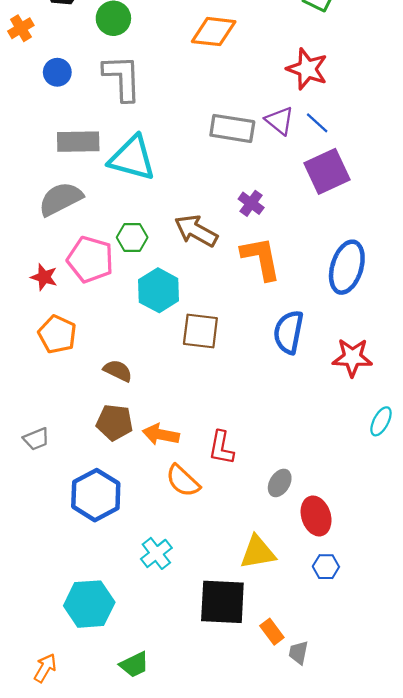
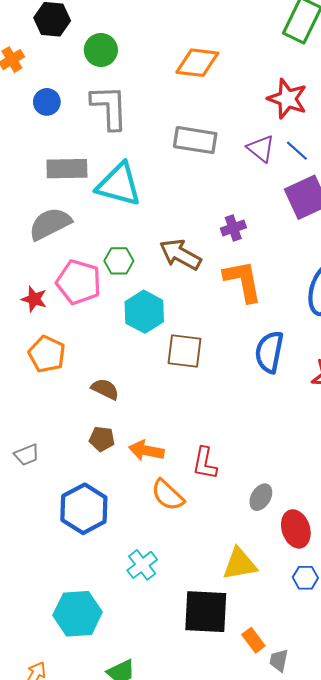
gray rectangle: (232, 128) -> (195, 140), moved
purple cross: (251, 203) -> (233, 228), turned 35
brown pentagon: (115, 422) -> (102, 439), size x0.7

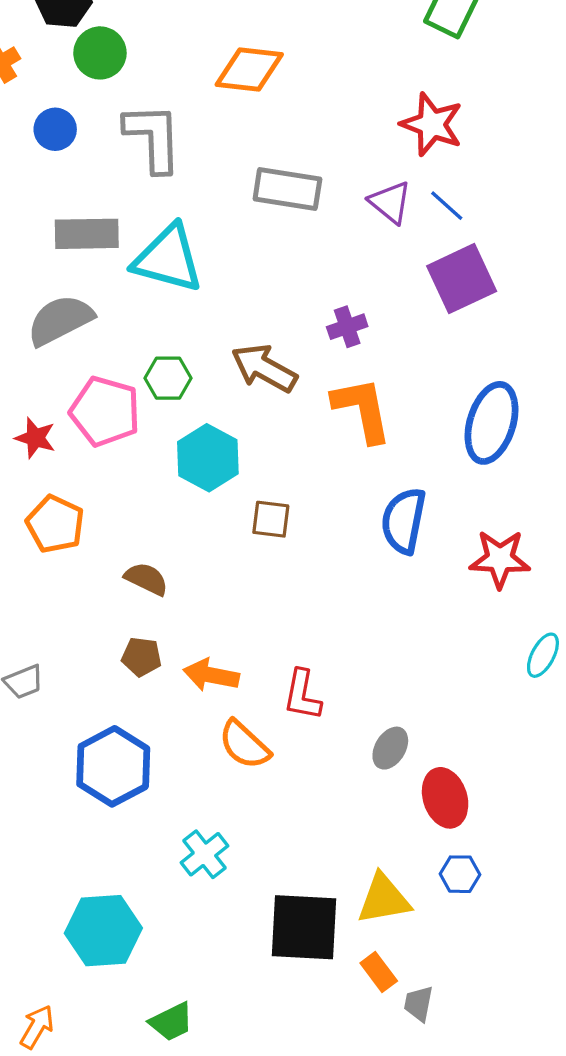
green circle: (101, 50) -> (100, 53), moved
orange diamond: (197, 63) -> (249, 70), moved
brown square: (185, 351) -> (271, 519), size x0.7
yellow triangle: (240, 564) -> (384, 899), moved

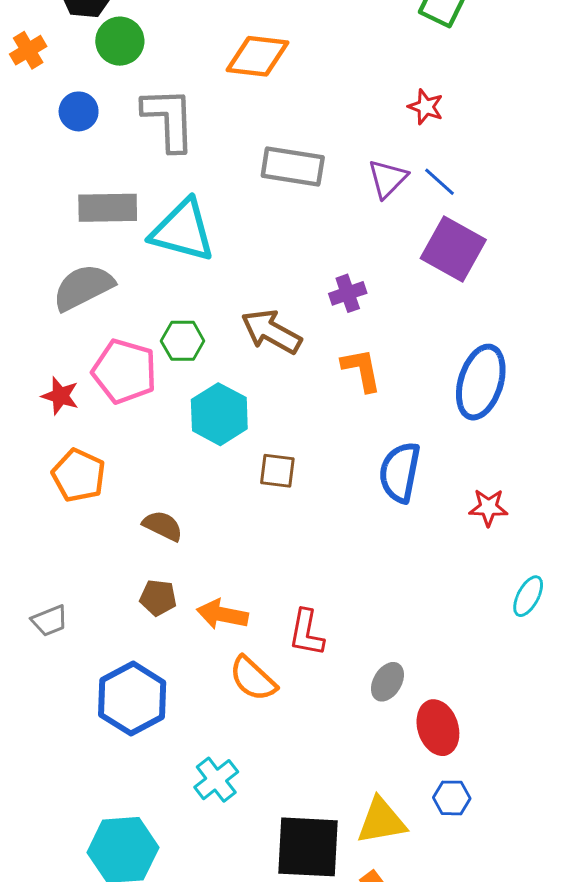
red star: (432, 124) -> (426, 107), size x0.6
purple triangle: (390, 202) -> (387, 179), turned 36
purple square: (462, 279) -> (453, 249), turned -36
orange L-shape: (362, 410) -> (361, 370), size x0.7
red star: (500, 559) -> (488, 507), size x0.7

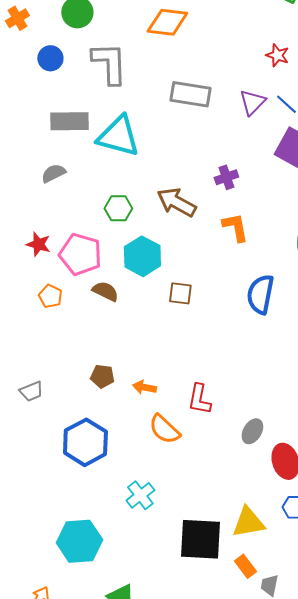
gray semicircle: (83, 287) -> (53, 173), size x0.6
pink pentagon: (124, 371) -> (80, 254), moved
orange pentagon: (79, 475) -> (50, 296), size x0.7
brown semicircle: (163, 526) -> (105, 291), moved
orange arrow: (222, 614) -> (144, 387), size x0.7

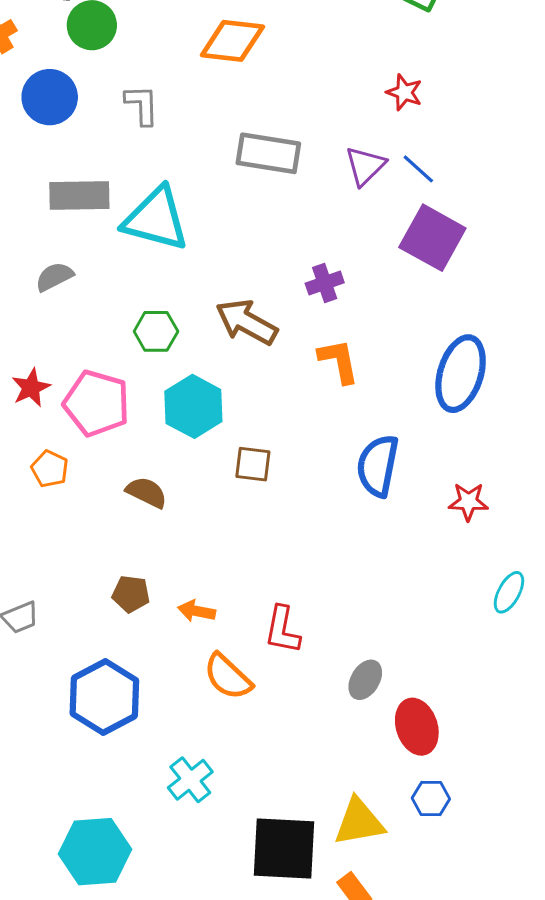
blue circle: (50, 58) -> (50, 97), size x1.4
gray L-shape: (109, 63) -> (142, 105), size x0.6
red star: (38, 244) -> (31, 388), turned 30
brown semicircle: (105, 291) -> (147, 492), moved

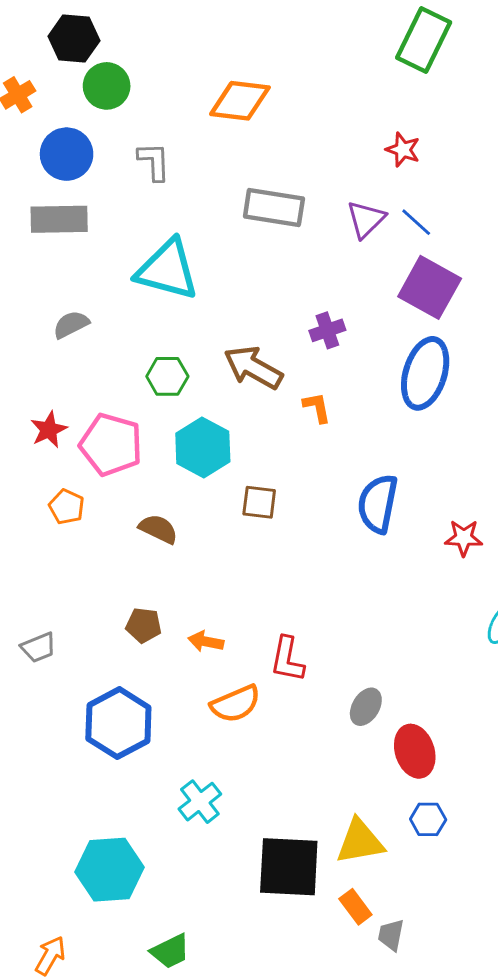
gray rectangle: (79, 196) -> (59, 219), moved
orange L-shape: (339, 361) -> (317, 407), moved, size x0.7
blue ellipse: (461, 374) -> (425, 373), moved
orange semicircle: (228, 677) -> (235, 704), turned -66

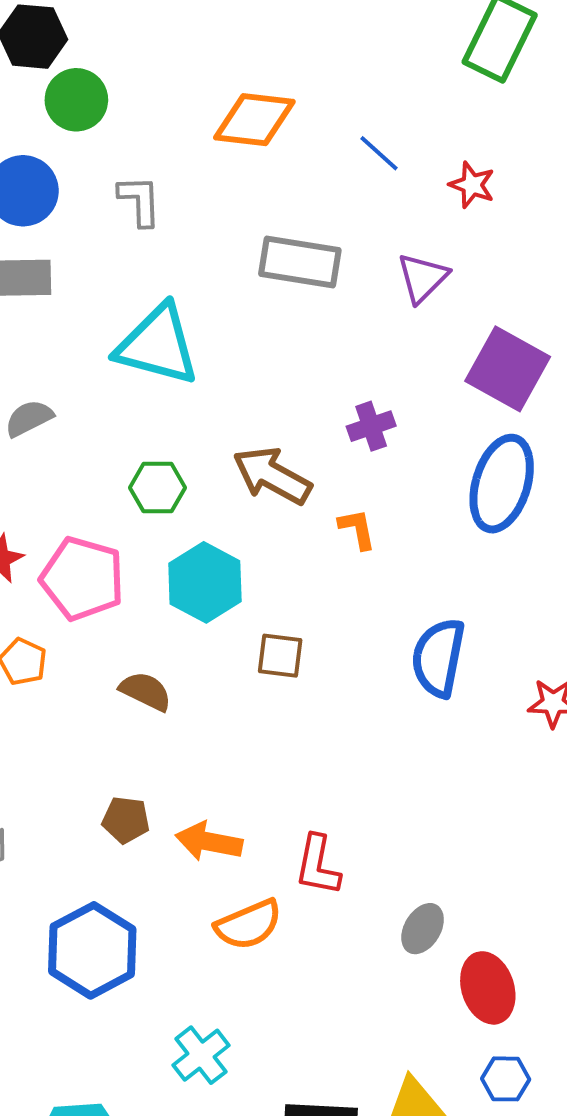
blue line: (416, 222) -> (379, 153), moved
orange arrow: (206, 642) -> (209, 842), size x1.4

